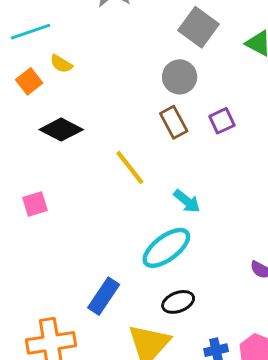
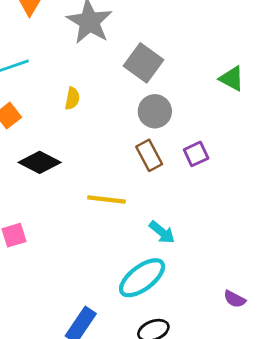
gray square: (199, 27) -> (143, 63), moved
yellow semicircle: (61, 64) -> (72, 98), moved, turned -110
yellow line: (130, 168) -> (106, 199), turned -45

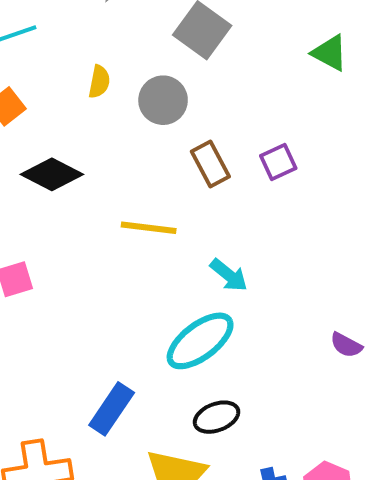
gray circle: (155, 111) -> (163, 100), moved
purple semicircle: (235, 299) -> (346, 345), moved

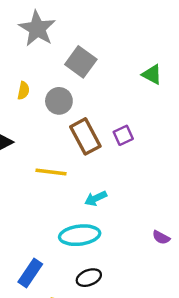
brown rectangle: (210, 164) -> (85, 136), size x1.4
cyan arrow: (229, 275) -> (96, 198), turned 115
cyan ellipse: (200, 341) -> (80, 235), turned 30

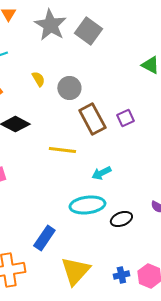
gray square: (81, 62) -> (88, 31), moved
yellow semicircle: (23, 91) -> (38, 79), turned -42
black ellipse: (89, 278) -> (121, 219), moved

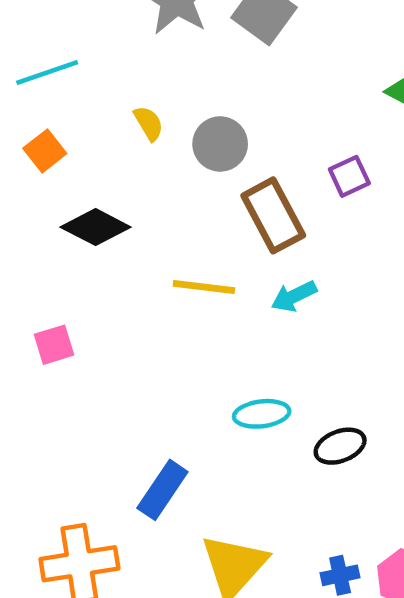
purple square: (125, 118) -> (349, 176), moved
cyan arrow: (101, 173) -> (294, 296), moved
cyan ellipse: (87, 205) -> (262, 414), size x0.7

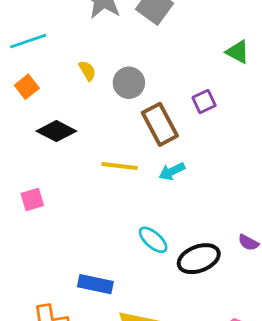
cyan ellipse: (262, 414) -> (153, 240), turned 48
black ellipse: (340, 446) -> (199, 259), size x1.4
blue rectangle: (162, 490) -> (95, 284), turned 68

